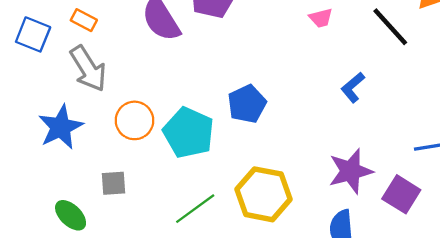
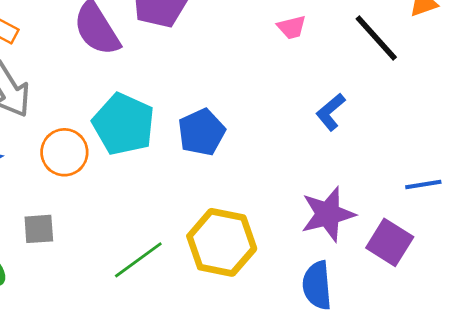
cyan pentagon: (189, 133) -> (124, 124), moved

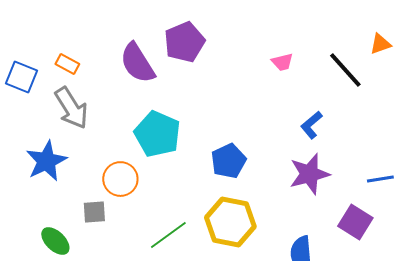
blue pentagon: (202, 132) -> (228, 161), moved
orange circle: (64, 152) -> (120, 179), moved
purple star: (328, 214) -> (309, 174), moved

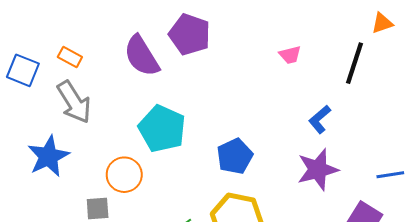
purple pentagon: (184, 42) -> (190, 34), turned -30
orange triangle: (380, 44) -> (382, 23), moved
black line: (345, 70) -> (355, 63), turned 60

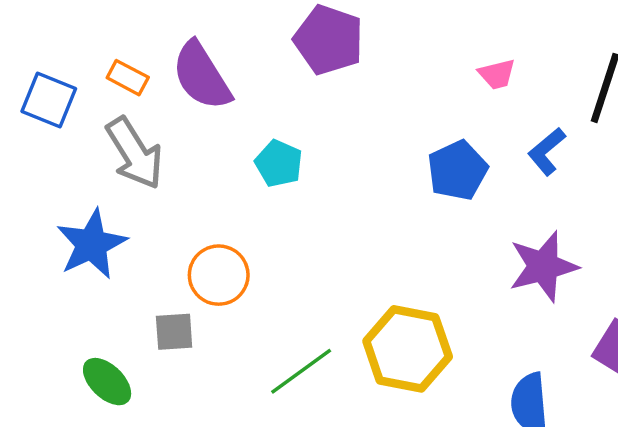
purple semicircle: (142, 56) -> (202, 76), moved
blue L-shape: (320, 119) -> (547, 151), moved
cyan pentagon: (162, 129) -> (279, 163), moved, size x0.6
blue pentagon: (235, 156) -> (457, 170), moved

